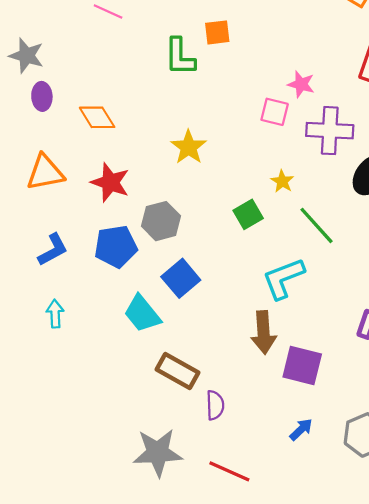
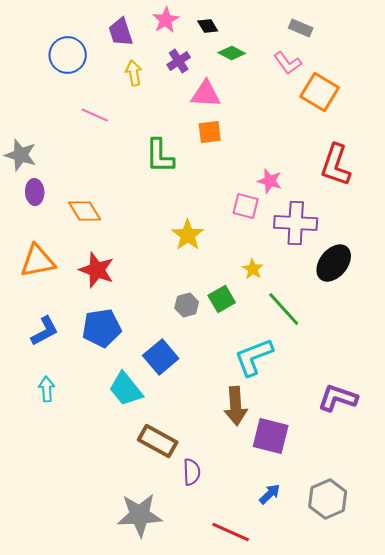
orange square: (217, 32) -> (210, 132), moved
yellow star: (189, 147) -> (188, 235), moved
gray hexagon: (161, 221) -> (187, 305), moved, size x0.7
red line: (229, 471) -> (231, 532), moved

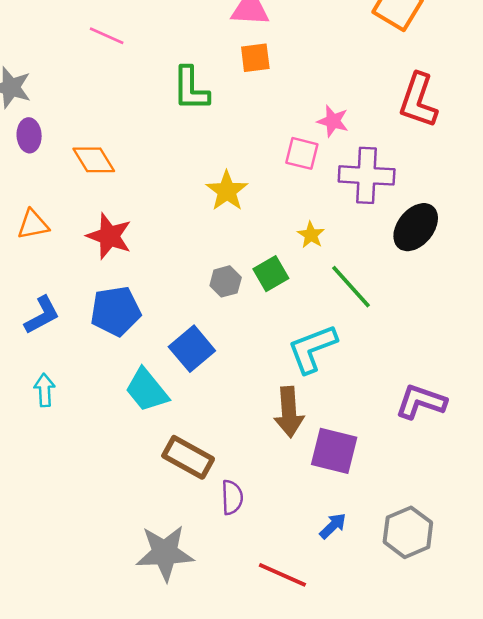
orange triangle: (38, 261) -> (33, 225), size x0.7

